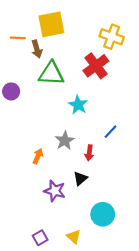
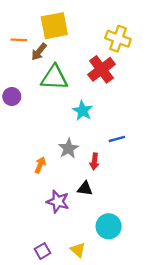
brown arrow: (37, 49) -> (39, 52), turned 54
blue line: (111, 132) -> (117, 139), turned 32
black triangle: (80, 179) -> (85, 189), turned 48

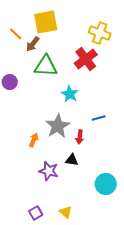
orange line: (19, 40) -> (16, 34), turned 40
gray star: (68, 148) -> (58, 126), size x1.4
cyan circle: (109, 226) -> (106, 184), moved

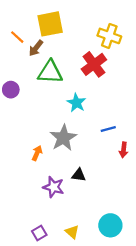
red arrow: (80, 137) -> (124, 150), moved
cyan circle: (106, 184) -> (110, 225), moved

